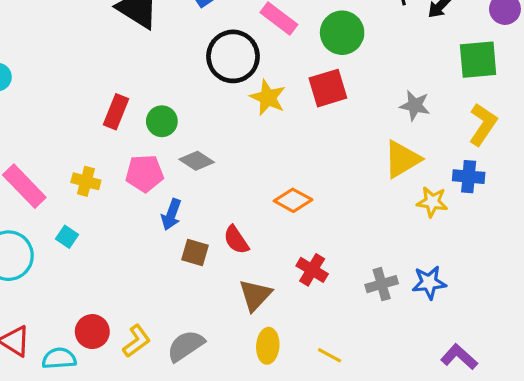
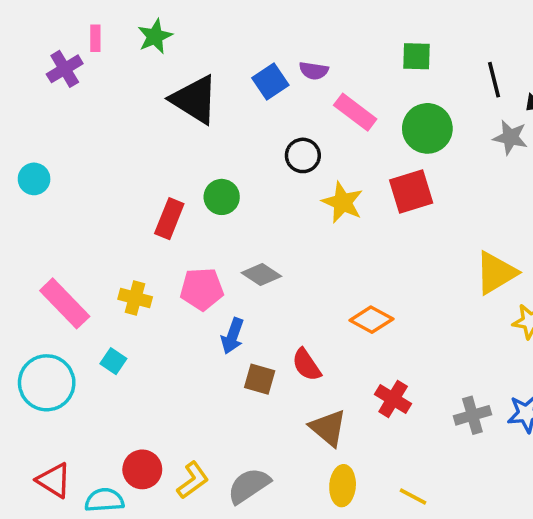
black circle: (233, 56) -> (303, 155), size x0.6
gray star: (415, 105) -> (510, 137), moved
green circle: (162, 121) -> (222, 197), moved
brown triangle: (255, 295) -> (328, 428), turned -33

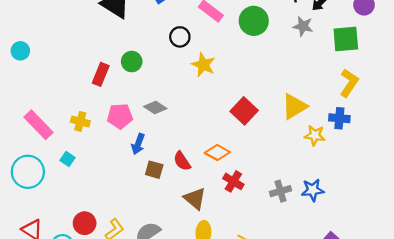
red square: (411, 192) -> (244, 111), moved, turned -30
orange diamond: (371, 320) -> (217, 153), moved

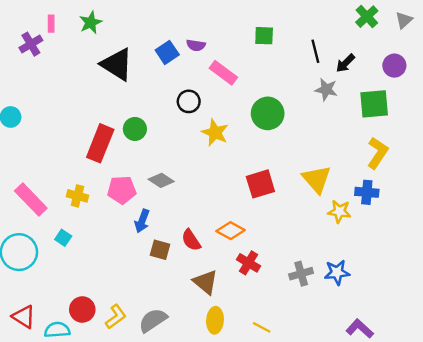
green circle: (254, 21) -> (268, 113), moved
red rectangle: (101, 74) -> (100, 143), size x1.4
yellow triangle: (294, 106) -> (317, 179), turned -40
red square: (244, 111) -> (260, 184), turned 30

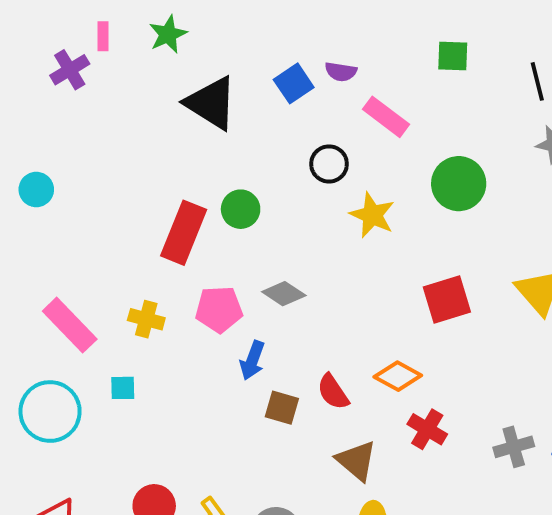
cyan square: (63, 238) -> (123, 388), turned -35

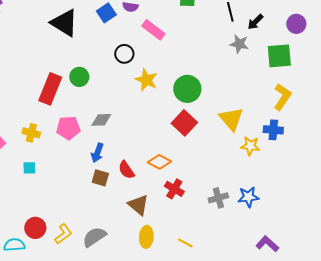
green circle: (459, 184) -> (187, 89), moved
gray diamond: (284, 294) -> (101, 120), turned -35
red square: (447, 300) -> (184, 123), turned -30
blue arrow: (252, 360) -> (97, 153), moved
cyan square: (123, 388) -> (29, 168), moved

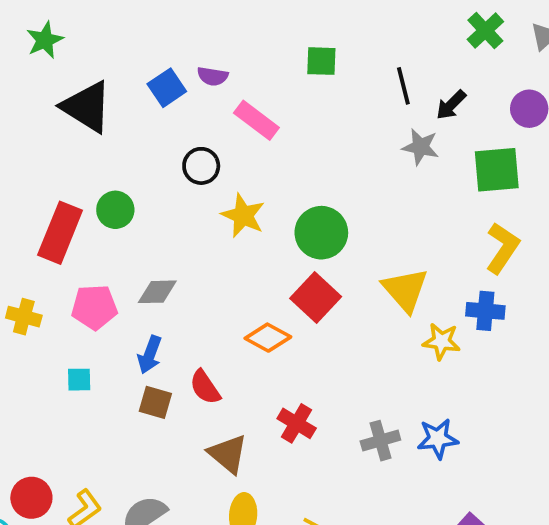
orange diamond: (159, 162) -> (268, 338), moved
cyan square: (29, 168) -> (79, 380), moved

